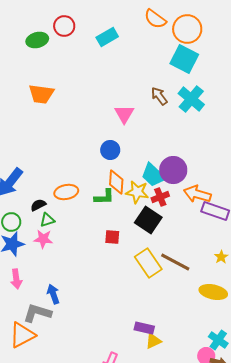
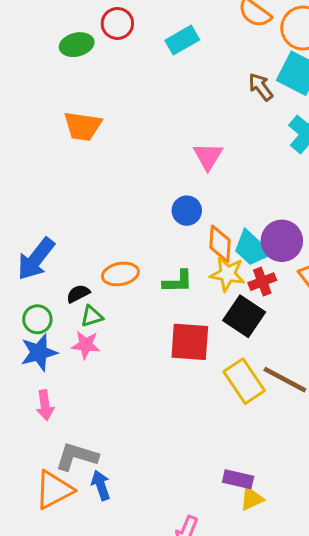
brown arrow: (159, 96) -> (261, 87), moved
orange diamond: (116, 182) -> (220, 244), moved
red square: (112, 237) -> (190, 342), size x1.8
blue arrow: (53, 294) -> (101, 485), moved

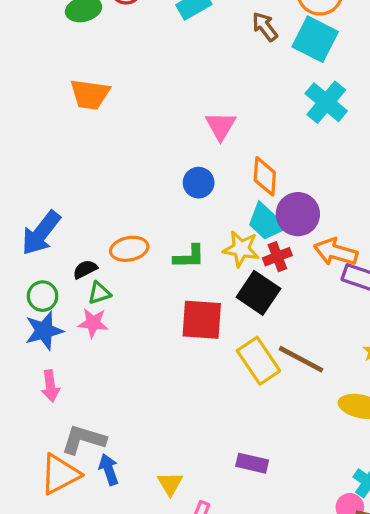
brown arrow: (261, 87) -> (265, 27), moved
orange diamond: (220, 244) -> (265, 176), moved
yellow triangle: (252, 499) -> (170, 484), moved, turned -36

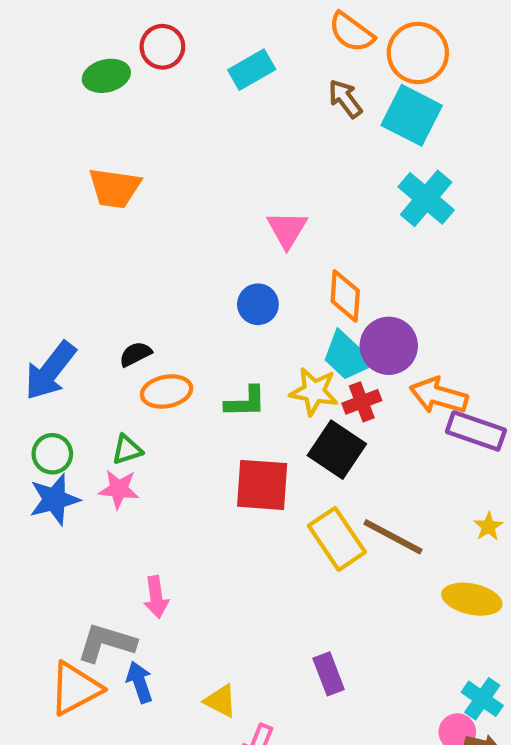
black semicircle: (85, 269) -> (135, 354), moved
pink arrow: (50, 386) -> (156, 597), moved
purple rectangle: (252, 463) -> (329, 674), turned 56
yellow triangle: (170, 484) -> (221, 701), turned -32

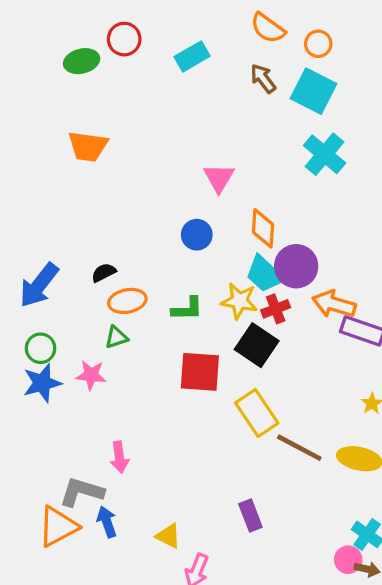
orange circle: (418, 53) -> (318, 44), size x0.6
green triangle: (127, 450) -> (116, 337), moved
brown line: (393, 537) -> (299, 448), moved

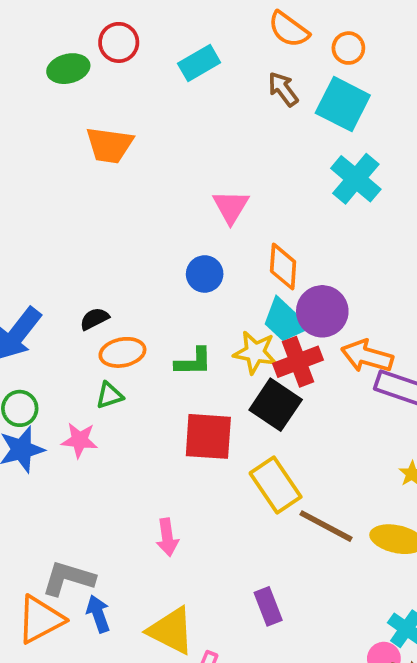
orange trapezoid: (88, 146) -> (109, 145), moved
red cross: (276, 309) -> (298, 362), size x1.4
pink arrow: (119, 457) -> (167, 537), moved
yellow triangle: (168, 536) -> (171, 631), size x1.6

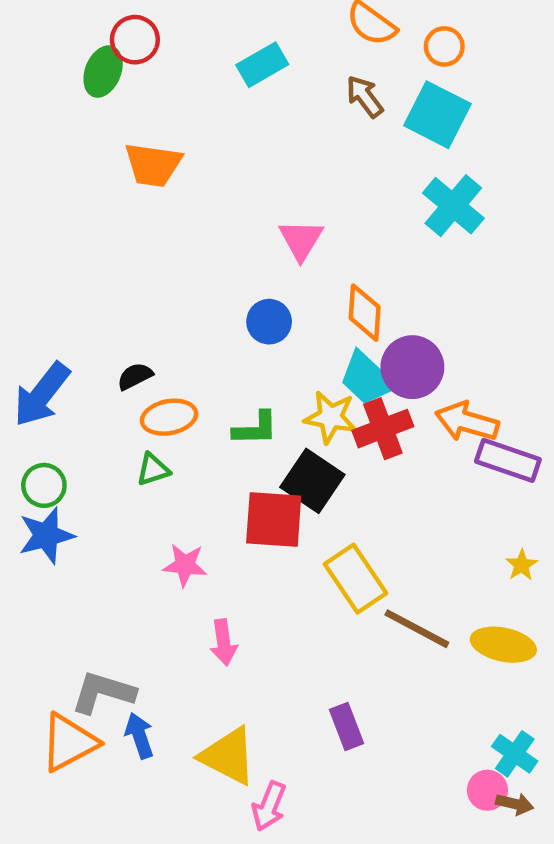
red circle: (119, 42) -> (135, 40), moved
green ellipse: (68, 69) -> (103, 71), turned -54
black square: (276, 405) -> (312, 481), moved
pink star: (80, 440) -> (185, 565), moved

